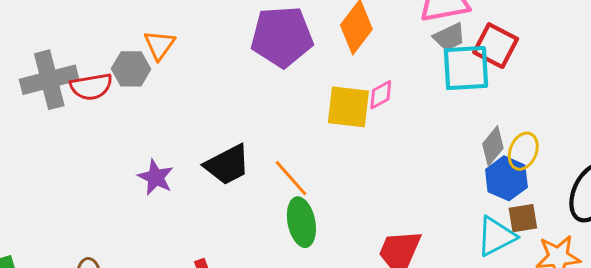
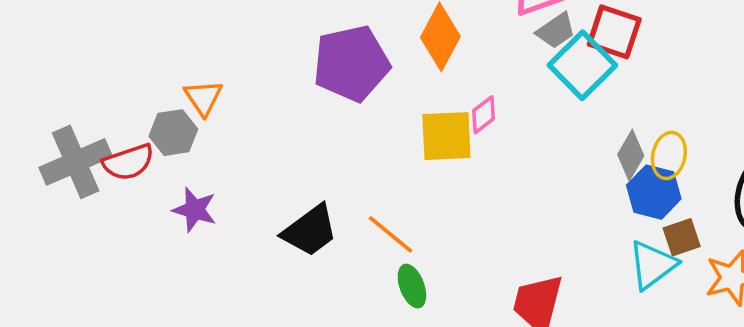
cyan square: (466, 68) -> (582, 65), turned -32
purple star: (156, 177) -> (195, 210), moved
green ellipse: (301, 222) -> (412, 286), size x0.7

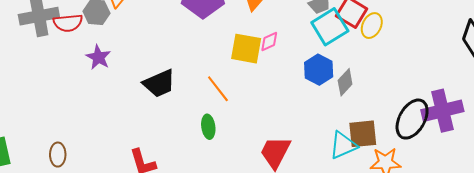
yellow ellipse: (669, 155) -> (372, 26), moved
blue hexagon: (654, 192) -> (319, 70), moved
orange line: (391, 234) -> (218, 89), moved
brown square: (682, 237) -> (363, 134), size x1.4

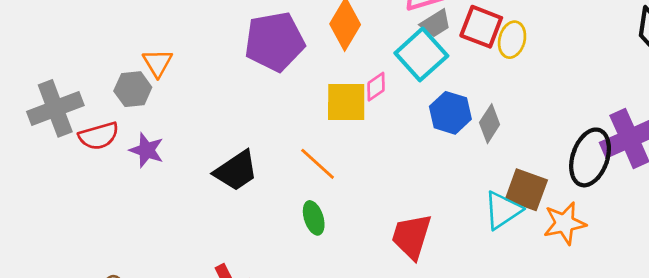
red semicircle: (68, 23) -> (99, 136), moved
cyan square: (330, 27) -> (421, 54), moved
brown square: (363, 134) -> (526, 190), turned 36

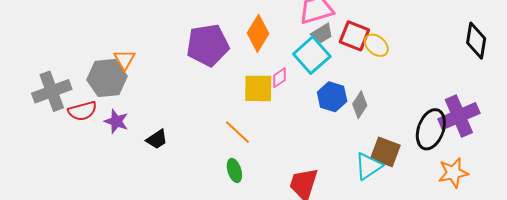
yellow ellipse: (512, 40) -> (376, 45), turned -65
gray hexagon: (133, 89) -> (107, 78), size x1.5
black trapezoid: (236, 171) -> (157, 139), moved, size x0.7
orange star: (565, 223) -> (453, 173), moved

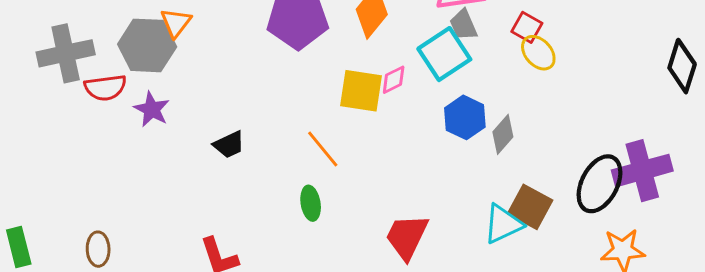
gray trapezoid: (322, 33) -> (463, 25), turned 90
red square: (354, 36) -> (527, 27), moved, size x0.7
black trapezoid: (157, 139) -> (229, 145), moved

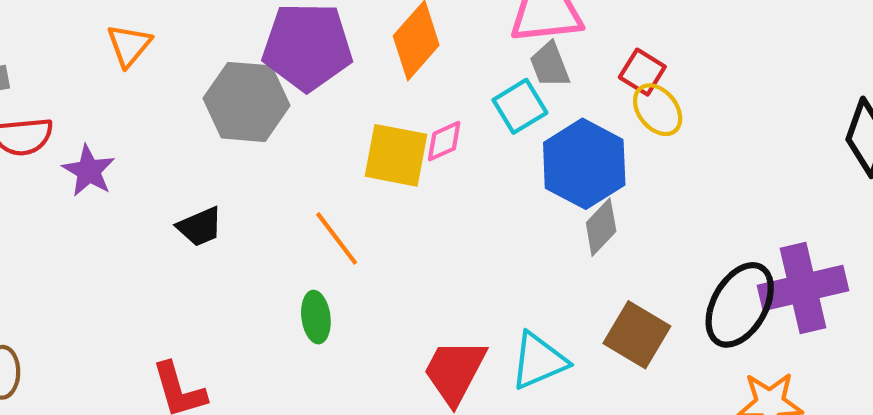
gray hexagon: (147, 45) -> (246, 102), moved
cyan square: (444, 54) -> (520, 106), size x0.7
blue hexagon: (465, 117) -> (584, 164), moved, size x1.4
cyan triangle: (503, 224) -> (539, 361), moved

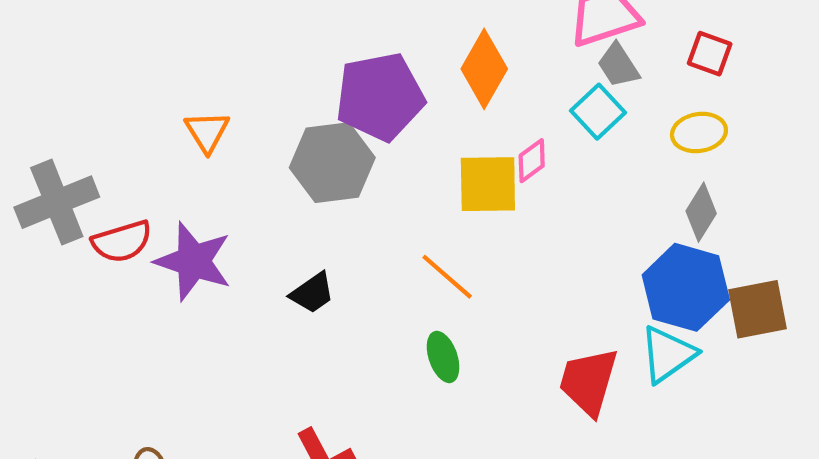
yellow ellipse: (658, 110) -> (699, 133), moved, turned -48
blue hexagon: (584, 164) -> (686, 287), moved
purple star: (89, 171) -> (193, 261), size x1.5
brown square: (637, 335) -> (757, 309), turned -30

